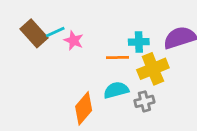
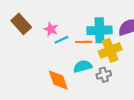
cyan line: (55, 32) -> (61, 40), moved
cyan cross: (139, 42) -> (100, 30), size x1.6
orange diamond: (84, 108) -> (58, 80), turned -60

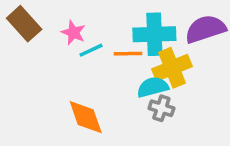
cyan semicircle: (83, 66) -> (153, 87), moved
gray cross: (104, 75) -> (161, 108), turned 32

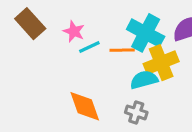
cyan cross: (154, 34) -> (146, 33), turned 30
gray cross: (161, 108) -> (136, 112), moved

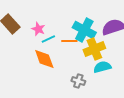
cyan semicircle: (144, 80) -> (102, 67), moved
orange diamond: (85, 106) -> (44, 59), moved

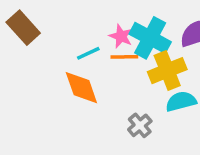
pink star: (38, 29) -> (121, 36), moved
gray cross: (78, 81) -> (140, 125), turned 32

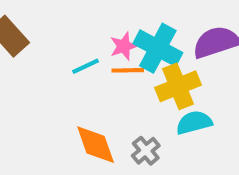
pink star: (121, 36) -> (124, 46), turned 30
orange diamond: (81, 88) -> (96, 145), moved

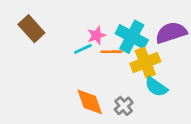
pink star: (124, 46) -> (97, 35), moved
cyan semicircle: (194, 123) -> (156, 87), turned -130

